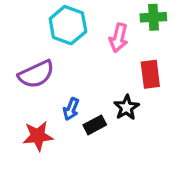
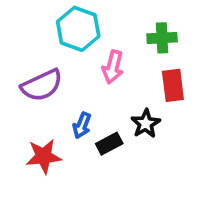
green cross: (153, 17) -> (162, 38), moved
pink arrow: (119, 38) -> (113, 67), moved

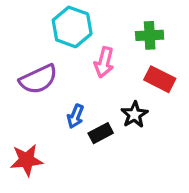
red rectangle: (173, 85) -> (160, 79), turned -56
red star: (44, 156) -> (27, 160), moved

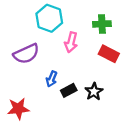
black star: (134, 115) -> (94, 92), moved

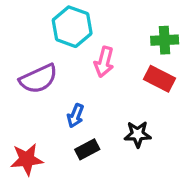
green cross: (102, 24) -> (165, 40), moved
black rectangle: (69, 90) -> (87, 149), moved
black star: (94, 92) -> (138, 134), turned 30

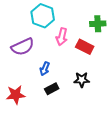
red rectangle: (159, 79) -> (85, 47), moved

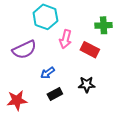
blue arrow: (45, 69) -> (48, 73), turned 32

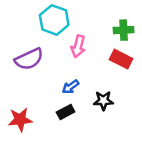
red rectangle: (90, 50) -> (121, 59), moved
blue arrow: (48, 73) -> (71, 87), moved

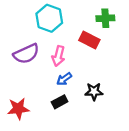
green cross: (124, 30) -> (105, 18), moved
pink arrow: (78, 46) -> (58, 56), moved
red rectangle: (121, 59) -> (89, 40), moved

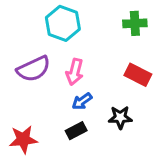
red rectangle: (89, 40) -> (138, 75), moved

